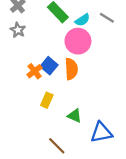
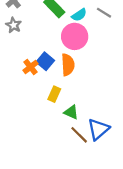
yellow rectangle: (47, 100) -> (54, 94), moved
blue triangle: (101, 132) -> (98, 129), turned -30
brown line: (57, 146) -> (79, 135), moved

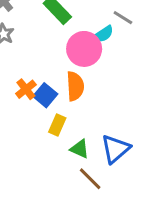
cyan semicircle: (79, 15) -> (104, 34), moved
blue square: (45, 61) -> (45, 95), moved
blue triangle: (98, 129) -> (115, 149), moved

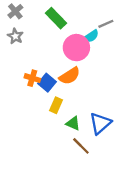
gray line: (123, 18) -> (106, 24), turned -56
orange semicircle: (75, 86) -> (70, 76), turned 60
orange cross: (26, 89) -> (32, 78), turned -35

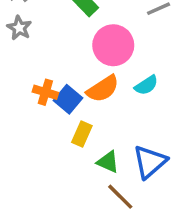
cyan semicircle: (91, 36) -> (146, 85), moved

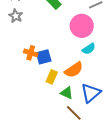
pink circle: (113, 45) -> (82, 26), moved
orange semicircle: (103, 89) -> (74, 70), moved
blue square: (68, 99) -> (44, 57), turned 35

